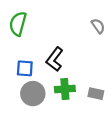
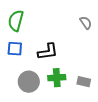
black L-shape: (55, 59) -> (48, 52), turned -135
blue square: (25, 68) -> (15, 49), moved

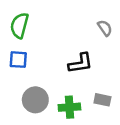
black L-shape: (48, 52) -> (80, 63), moved
green cross: (57, 78) -> (69, 107), moved

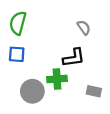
gray semicircle: (105, 28) -> (84, 28), moved
green cross: (69, 107) -> (57, 79), moved

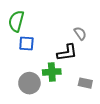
gray semicircle: (84, 28) -> (80, 33), moved
blue square: (17, 54) -> (26, 43), moved

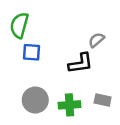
gray semicircle: (80, 33) -> (96, 40), turned -96
green cross: (52, 72) -> (70, 105), moved

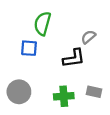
green semicircle: (19, 25) -> (42, 24), moved
gray circle: (35, 100) -> (19, 92), moved

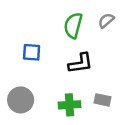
green semicircle: (42, 24) -> (73, 25), moved
gray semicircle: (88, 37) -> (106, 20), moved

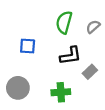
gray semicircle: (106, 20) -> (93, 27), moved
gray rectangle: (103, 100) -> (90, 72), moved, turned -56

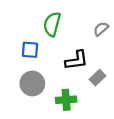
green semicircle: (64, 22) -> (52, 24), moved
gray circle: (18, 88) -> (32, 83), moved

